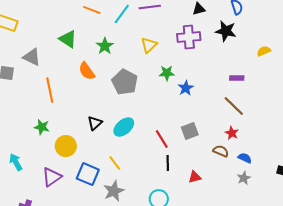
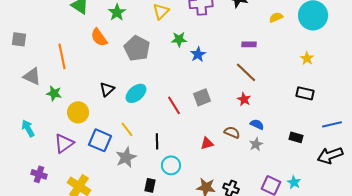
gray triangle: (32, 57) -> (32, 76), moved
brown semicircle: (221, 151) -> (232, 132), moved
black line: (168, 163) -> (157, 141), moved

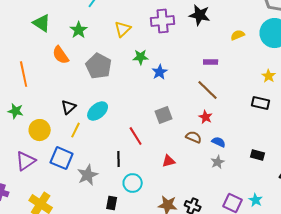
black rectangle: (305, 93) -> (261, 103), moved
red line: (174, 105) -> (136, 136), moved
yellow line: (127, 129) -> (76, 130), moved, turned 63
brown semicircle: (232, 132) -> (194, 137), moved

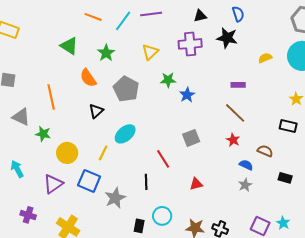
black triangle: (69, 107) -> (96, 111), moved
brown semicircle: (194, 137) -> (265, 151), moved
cyan circle: (133, 183) -> (162, 216), moved

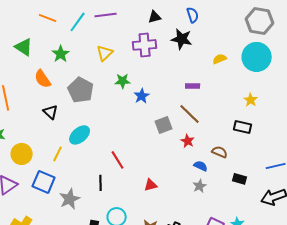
black triangle: (96, 111) -> (51, 112), turned -35
gray square: (191, 138) -> (164, 125), moved

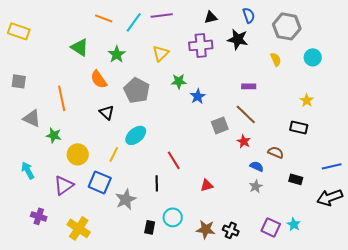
gray hexagon: (260, 21) -> (287, 26), moved
cyan circle: (257, 57) -> (313, 57), size x0.6
yellow semicircle: (220, 59) -> (276, 59), turned 88

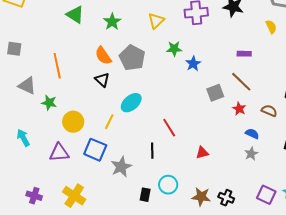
orange semicircle: (99, 79) -> (103, 56), moved
brown semicircle: (276, 152) -> (269, 111), moved
purple triangle: (64, 185) -> (59, 153), turned 30
purple cross: (39, 216) -> (34, 196), moved

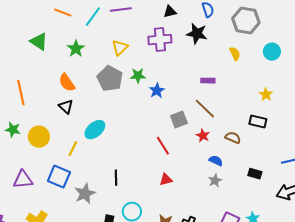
gray pentagon: (132, 58) -> (110, 79), moved
yellow circle: (73, 122) -> (39, 137), moved
red line: (169, 128) -> (163, 146), moved

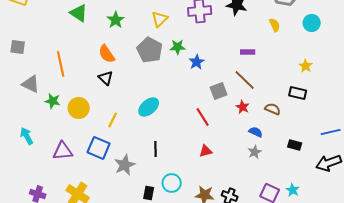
cyan ellipse: (95, 130) -> (149, 107), moved

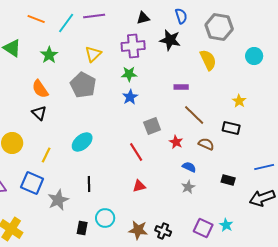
cyan circle: (312, 23) -> (254, 56), moved
yellow semicircle: (275, 25) -> (208, 60), size x1.5
green star: (178, 47) -> (129, 74), moved
brown line: (245, 80) -> (194, 115), moved

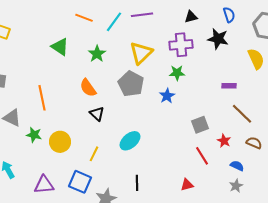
yellow triangle: (93, 54) -> (141, 53), size x1.4
blue star: (130, 97) -> (167, 96), moved
black triangle: (39, 113) -> (97, 114), moved
red line: (136, 152) -> (202, 156), moved

